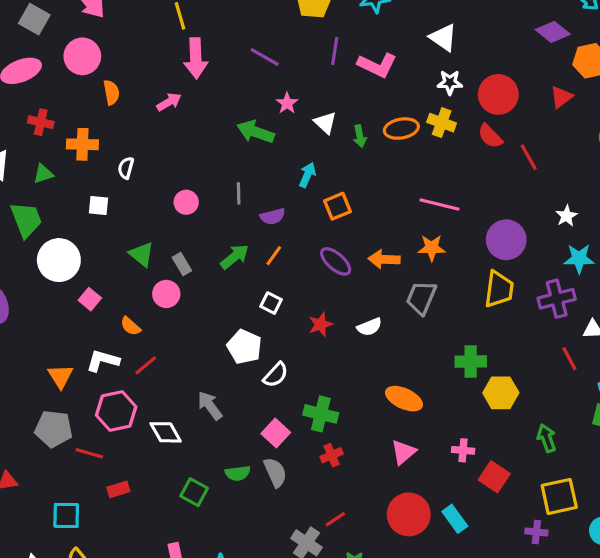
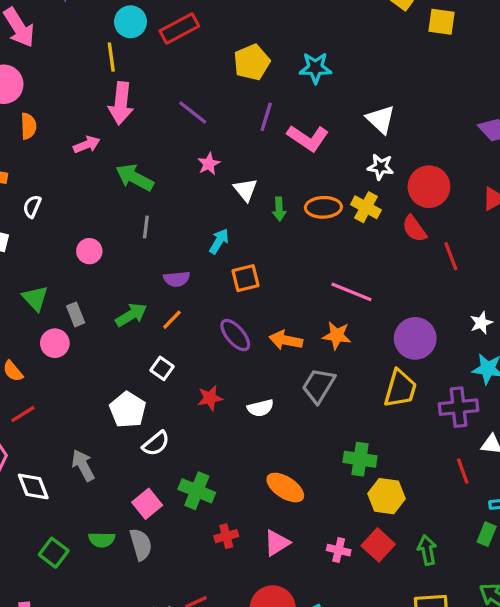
green arrow: (256, 132) -> (135, 177), moved
gray line: (239, 193) -> (146, 227), moved
red cross: (332, 455) -> (226, 536), moved
red square: (494, 477) -> (378, 545), moved

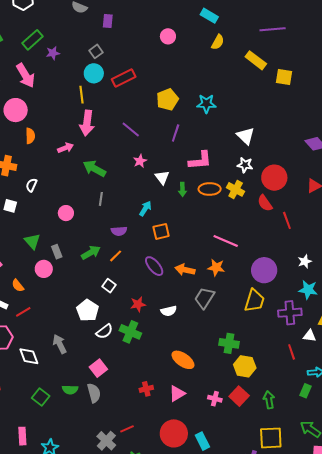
pink L-shape: (308, 138) -> (200, 160), moved, turned -40
green cross: (197, 491) -> (130, 332), moved

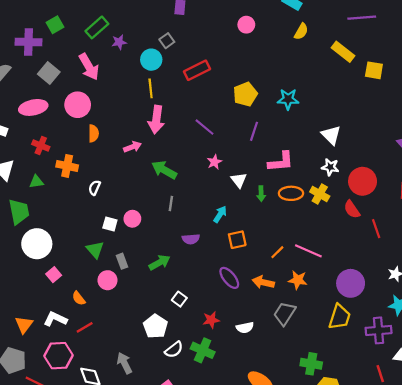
cyan circle: (94, 73) -> (151, 60), moved
white square: (10, 206) -> (110, 224), moved
orange line: (116, 256) -> (277, 252), moved

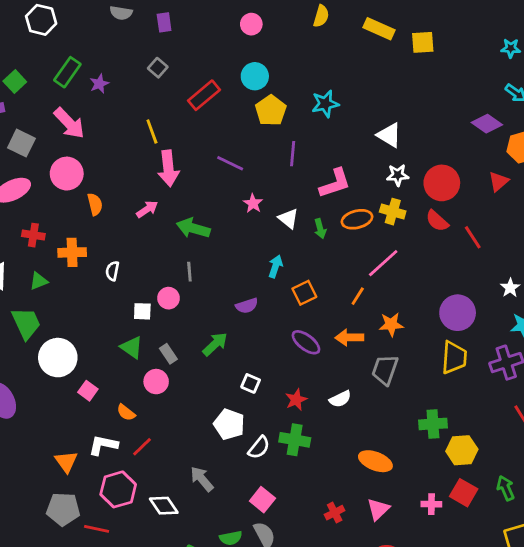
cyan circle: (151, 60) -> (255, 76), moved
gray line: (171, 203) -> (189, 272), moved
pink line: (308, 251) -> (383, 263), moved, turned -52

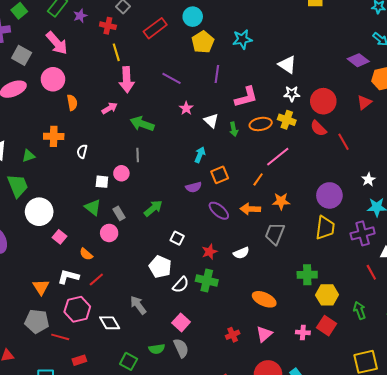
red cross: (33, 235) -> (108, 26), moved
purple semicircle: (247, 306) -> (194, 187), moved
green arrow: (506, 488) -> (359, 310), moved

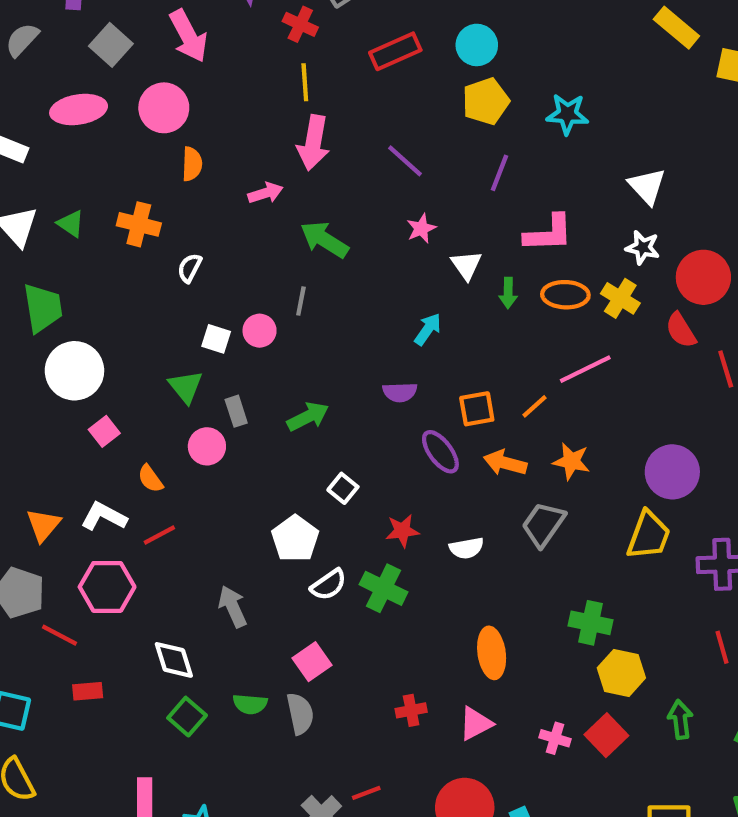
green triangle: (28, 156) -> (71, 224), moved, turned 40
orange square: (220, 175) -> (477, 409), moved
orange ellipse: (264, 299) -> (492, 653), turned 45
white diamond: (110, 323) -> (174, 660), moved

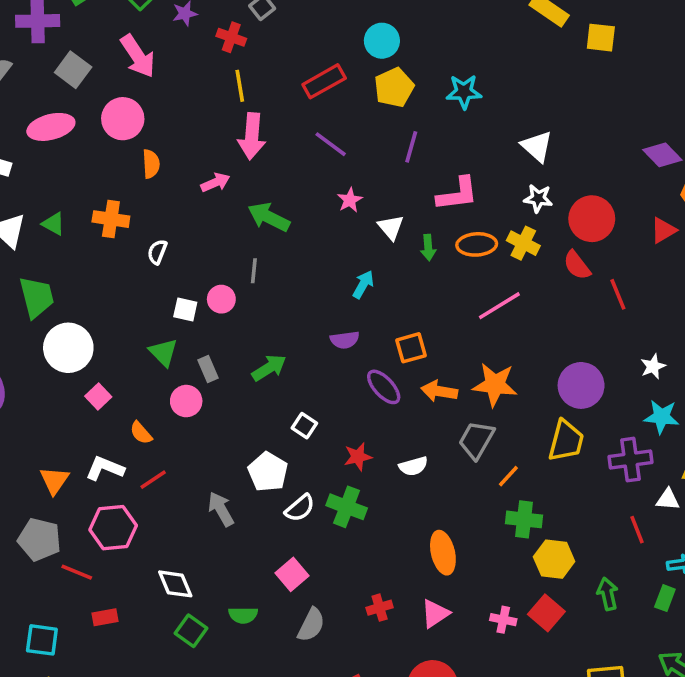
red rectangle: (395, 51) -> (324, 81), moved
orange line: (535, 406) -> (508, 476), moved
orange star: (571, 461) -> (495, 385), size x1.4
gray arrow: (233, 607) -> (221, 509), moved
gray semicircle: (300, 714) -> (311, 625), moved, turned 44

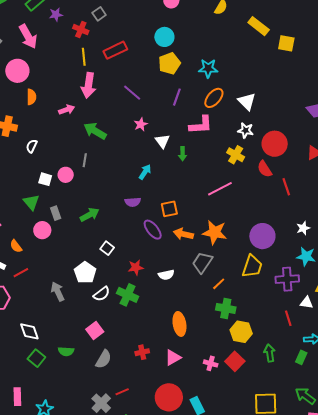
red rectangle: (324, 81) -> (115, 50), moved
orange ellipse: (477, 244) -> (214, 98), moved, turned -50

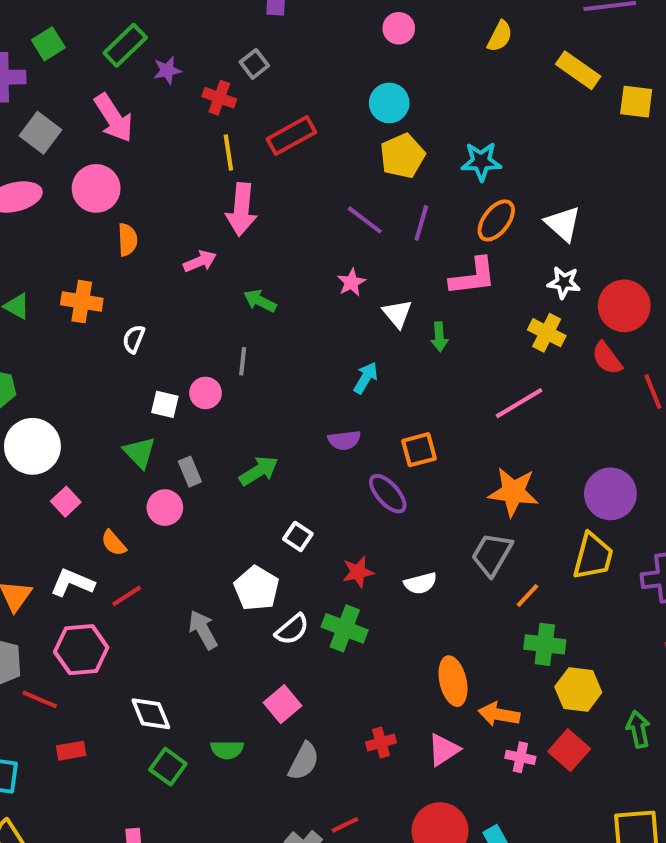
purple line: (132, 93) -> (365, 220), moved
green arrow: (95, 131) -> (260, 301), size x0.7
orange arrow: (183, 234) -> (499, 714), moved

